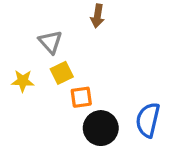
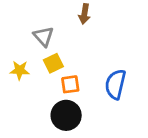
blue semicircle: (148, 120) -> (115, 84), moved
black circle: (101, 128) -> (66, 115), moved

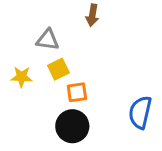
gray triangle: (44, 36) -> (48, 40), turned -40
blue semicircle: (115, 84) -> (140, 112), moved

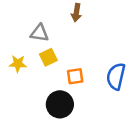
orange square: (77, 92) -> (75, 76), moved
blue semicircle: (140, 112) -> (116, 76), moved

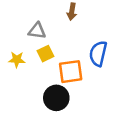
orange square: (75, 76) -> (71, 72), size x1.5
blue semicircle: (116, 76) -> (98, 54), moved

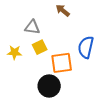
brown arrow: (72, 12) -> (63, 10), turned 120

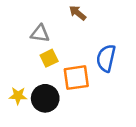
yellow star: (14, 52) -> (18, 96), moved
black circle: (49, 86) -> (45, 98), moved

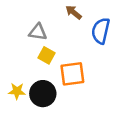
yellow square: (49, 58) -> (46, 55), turned -35
blue semicircle: (106, 58) -> (101, 31), moved

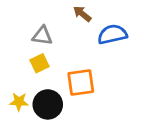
blue semicircle: (101, 31) -> (112, 34), turned 65
yellow square: (46, 55) -> (40, 63), moved, turned 35

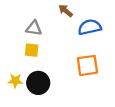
yellow square: (40, 63) -> (32, 50), turned 32
orange square: (81, 82) -> (87, 65), moved

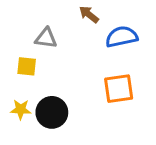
yellow square: (32, 50) -> (27, 66), moved

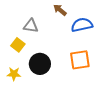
yellow square: (27, 66) -> (18, 45), turned 32
black circle: (52, 112) -> (40, 64), moved

